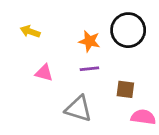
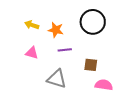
yellow arrow: (30, 31) -> (32, 25), moved
orange star: (89, 41) -> (56, 30), moved

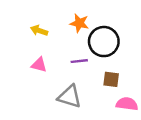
black circle: (93, 22) -> (104, 42), moved
orange star: (56, 30) -> (79, 23), moved

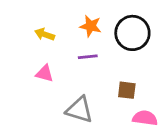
black circle: (104, 42) -> (132, 33), moved
purple line: (79, 61) -> (88, 57), moved

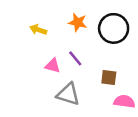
purple line: (88, 57) -> (75, 58), moved, turned 56
pink triangle: (45, 73) -> (53, 66), moved

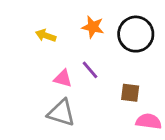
gray triangle: (68, 94) -> (61, 113), moved

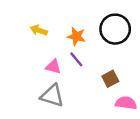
orange star: (93, 27) -> (76, 36), moved
brown square: (130, 93) -> (110, 79), turned -35

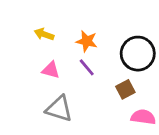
black circle: (115, 29) -> (138, 54), moved
pink triangle: (53, 67) -> (51, 70), moved

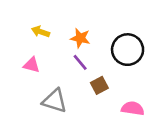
pink triangle: (51, 70) -> (32, 65), moved
brown square: (125, 89) -> (99, 85), moved

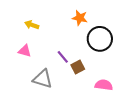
orange star: (80, 38) -> (80, 18), moved
purple line: (80, 62) -> (63, 57), moved

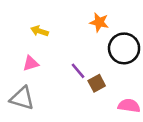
pink triangle: (25, 51) -> (31, 63), turned -32
gray triangle: (43, 79) -> (22, 98), moved

